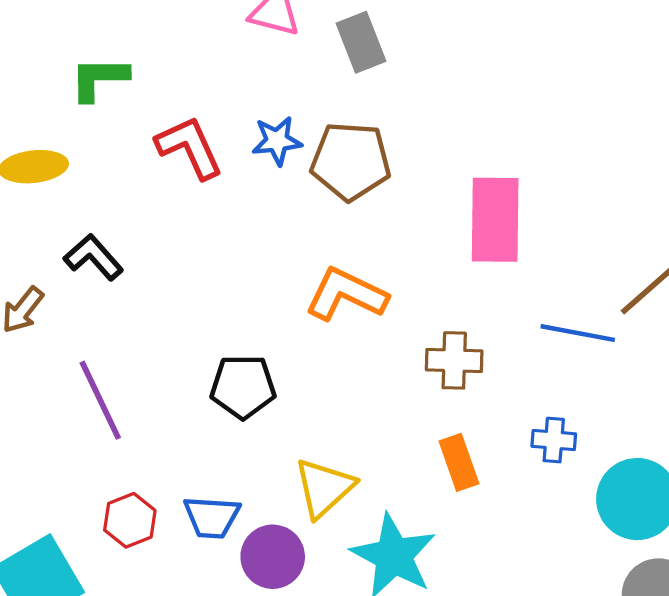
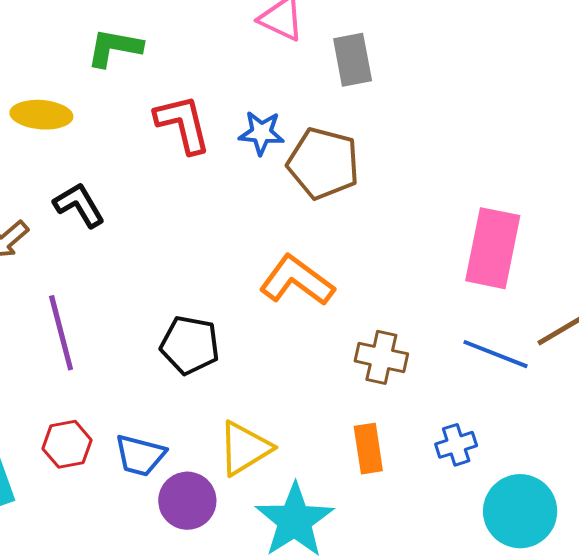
pink rectangle: (495, 220) -> (493, 248), moved
blue cross: (554, 440) -> (456, 445), turned -33

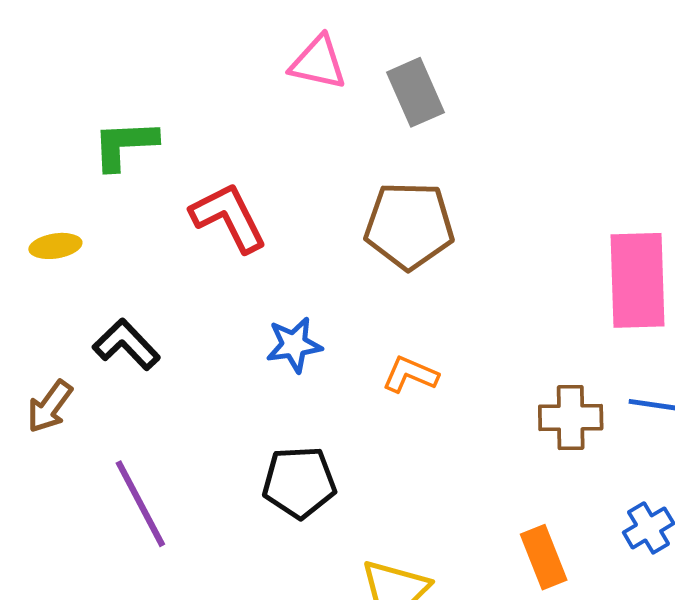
yellow ellipse: (41, 115) -> (55, 246), size x0.7
blue star: (261, 133) -> (294, 345), moved
orange L-shape: (297, 281) -> (410, 375), size x0.6
brown cross: (381, 357) -> (571, 418), moved

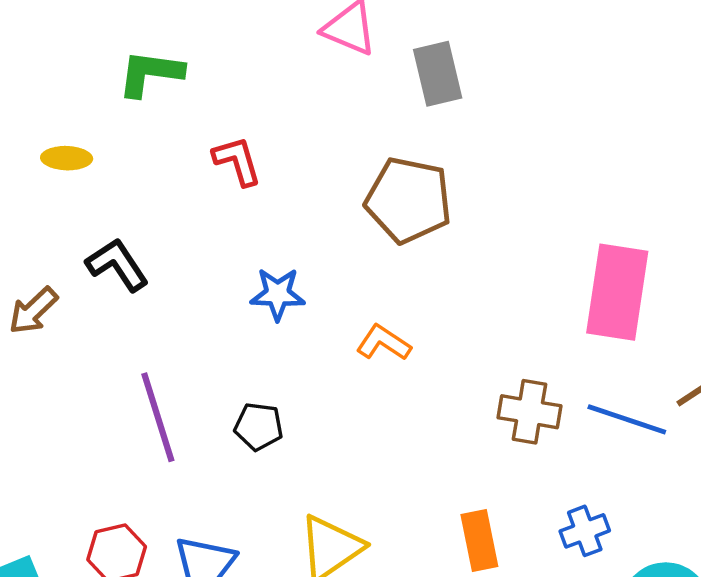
red L-shape: (229, 217) -> (237, 161), size x0.7
black pentagon: (299, 482) -> (259, 426), size x0.7
purple line: (140, 504) -> (158, 417), moved

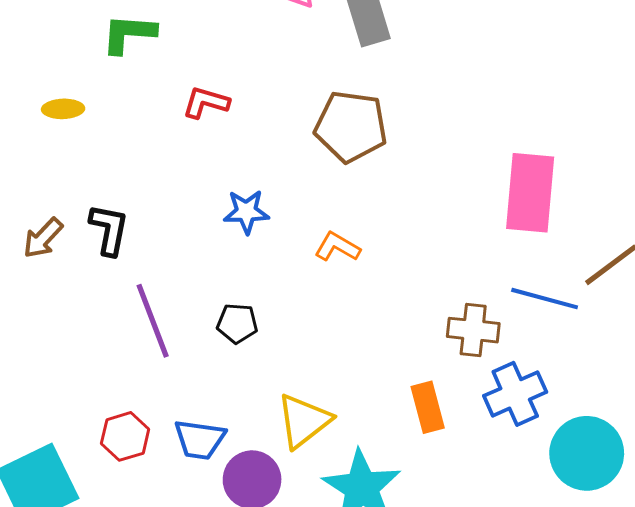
red L-shape: (237, 161) -> (206, 102), turned -54
black L-shape: (117, 265) -> (109, 230), moved, turned 48
brown cross: (529, 412) -> (473, 330), moved
blue cross: (585, 531) -> (515, 394), size x1.5

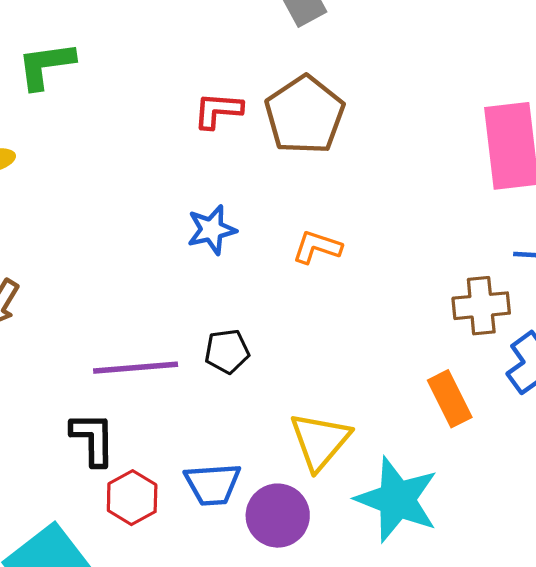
red L-shape: (206, 102) -> (218, 110), moved
brown pentagon: (351, 126) -> (305, 115), turned -30
black L-shape: (109, 230) -> (93, 439), moved
purple line: (153, 321) -> (136, 368), turned -62

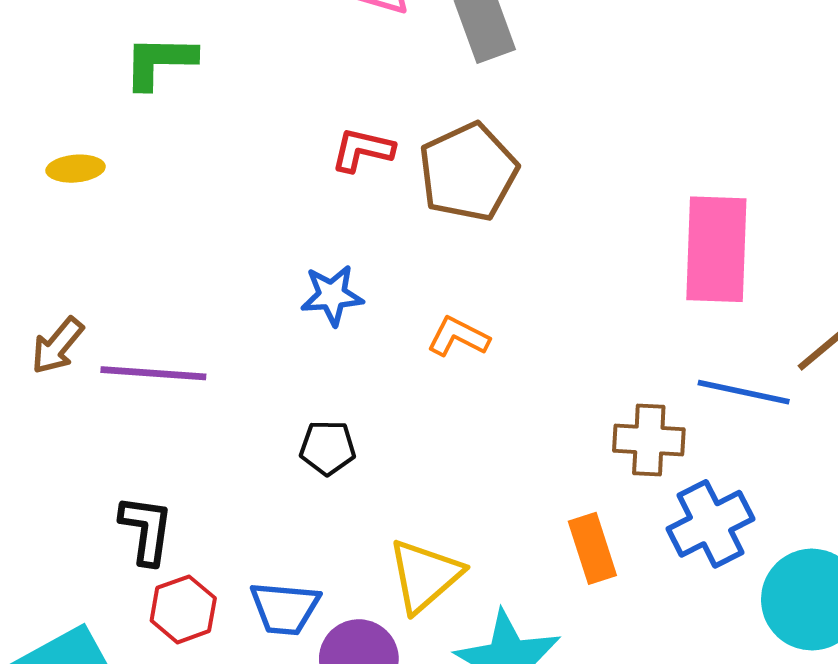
purple line: (136, 368) -> (153, 373), moved

